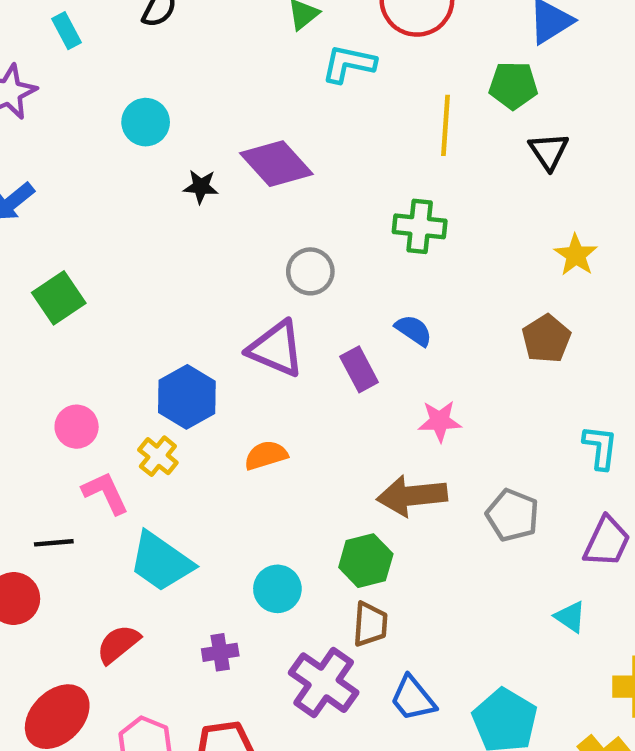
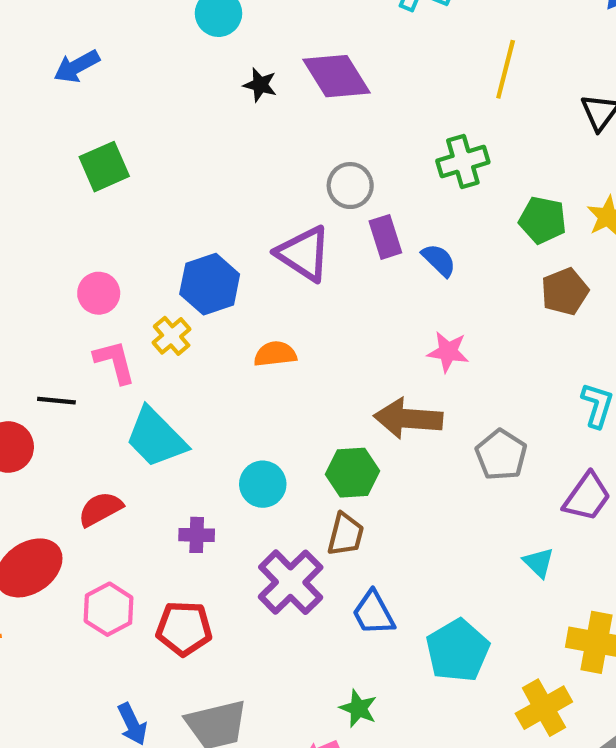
green pentagon: (513, 85) -> (543, 220), moved
green cross: (420, 226) -> (463, 161), turned -33
purple rectangle: (359, 369) -> (385, 237), moved

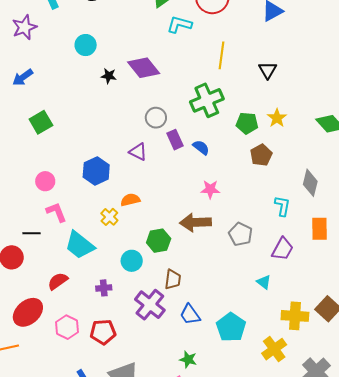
green cross: (463, 161) -> (207, 100), size x1.4
purple triangle: (304, 254) -> (138, 152), size x0.7
yellow cross: (172, 336) -> (109, 217), moved
green hexagon: (352, 473) -> (159, 241), moved

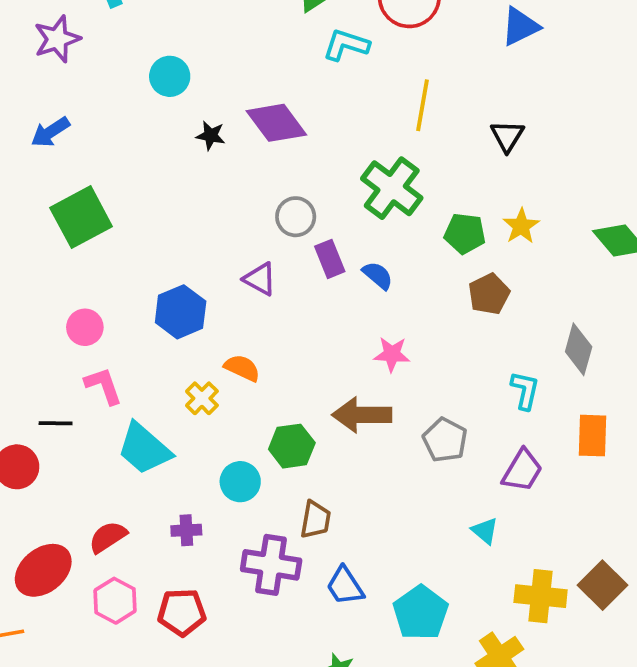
green cross: (207, 100) -> (392, 188), turned -32
green square: (41, 122) -> (81, 217), size x1.4
orange semicircle: (130, 200) -> (242, 368), turned 36
red semicircle: (58, 281) -> (108, 537), moved
purple cross: (150, 305) -> (271, 565), turned -32

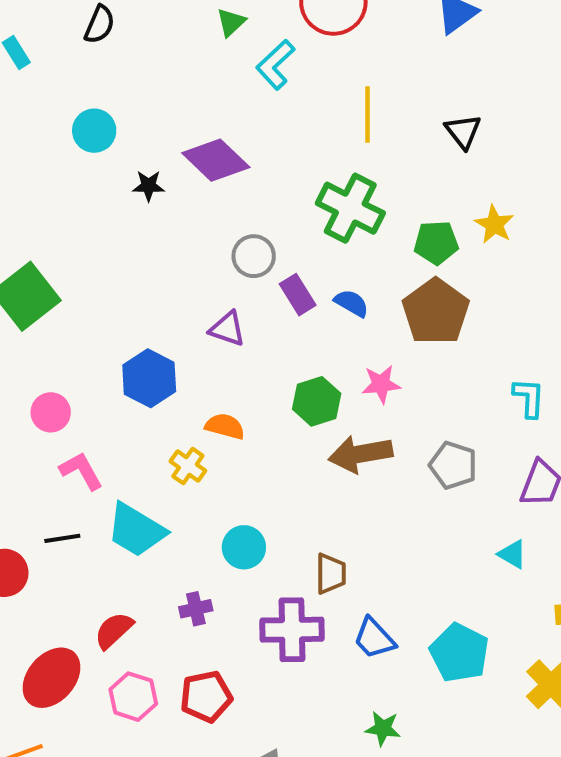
cyan L-shape: (346, 45) -> (275, 65), turned -51
brown pentagon: (489, 294) -> (436, 312), moved, size x1.5
black line: (56, 423) -> (62, 538), moved
green hexagon: (292, 446) -> (317, 401), moved

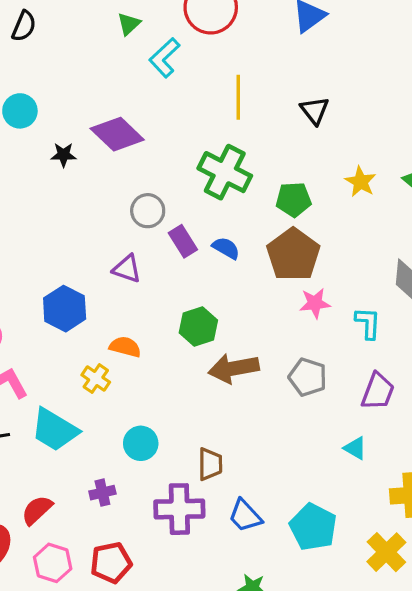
yellow star: (494, 224) -> (361, 182), moved
pink star: (381, 384) -> (315, 303), moved

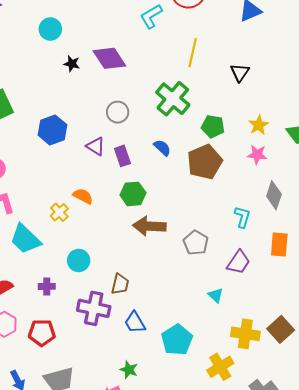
purple rectangle: (183, 241) -> (122, 156), moved
pink star: (315, 303) -> (257, 155), moved
blue hexagon: (65, 309) -> (52, 130), moved

